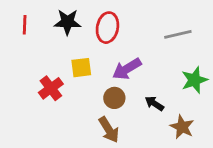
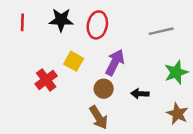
yellow square: (81, 68) -> (74, 61), turned 36
purple arrow: (127, 69) -> (115, 62), turned 148
black arrow: (154, 103) -> (140, 94), turned -30
brown star: (182, 127) -> (177, 114), moved

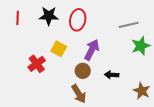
green star: (176, 72) -> (141, 46), moved

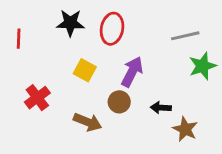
red line: (18, 18) -> (19, 39), moved
red cross: (37, 64) -> (37, 98), moved
brown star: (142, 91) -> (185, 129), moved
brown arrow: (79, 94) -> (88, 122), moved, turned -36

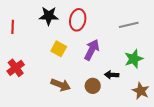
green star: (202, 66) -> (134, 59), moved
red cross: (37, 98) -> (16, 68), moved
brown circle: (119, 102) -> (93, 86), moved
brown star: (185, 129) -> (141, 91), moved

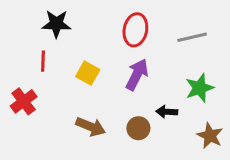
black star: (49, 16) -> (56, 24), moved
red ellipse: (78, 20) -> (135, 30), moved
red line: (13, 27) -> (43, 61), moved

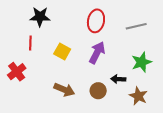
brown star: (210, 136) -> (138, 96), moved

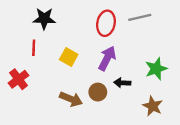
gray line: (136, 26) -> (140, 17), moved
black arrow: (118, 79) -> (122, 83), moved
brown circle: (98, 91) -> (98, 92), moved

